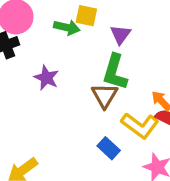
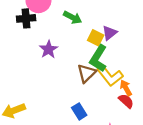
yellow square: (86, 16) -> (96, 38), moved
yellow L-shape: (140, 126) -> (110, 76), moved

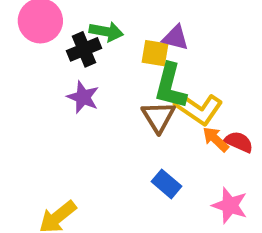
black cross: (26, 18) -> (84, 49), moved
purple triangle: (110, 33) -> (175, 38), turned -49
orange arrow: (126, 88) -> (216, 139), moved

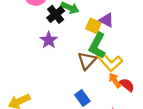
black cross: (84, 49) -> (56, 14), turned -30

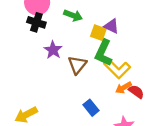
black cross: (56, 14) -> (36, 22), moved, turned -30
brown triangle: (87, 61) -> (77, 65), moved
orange arrow: (115, 80) -> (123, 88), turned -84

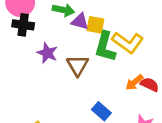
purple triangle: (111, 26) -> (80, 21), moved
yellow L-shape: (117, 69) -> (128, 42), moved

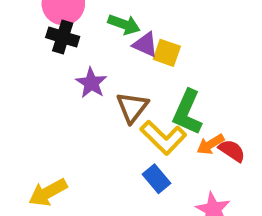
yellow L-shape: (128, 42) -> (163, 138), moved
green L-shape: (105, 47) -> (187, 112), moved

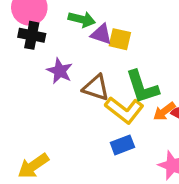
brown triangle: (132, 107) -> (96, 88), turned -44
green L-shape: (187, 112) -> (142, 87), turned -36
blue rectangle: (157, 179) -> (122, 145), turned -65

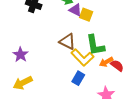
purple star: (60, 71) -> (21, 55), moved
blue rectangle: (122, 145) -> (78, 78), turned -48

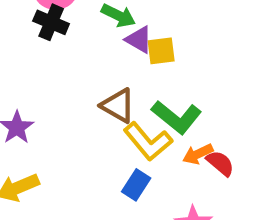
yellow square: (86, 15) -> (161, 51), turned -32
green L-shape: (95, 45) -> (177, 117), turned -45

